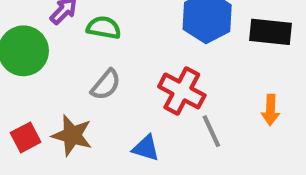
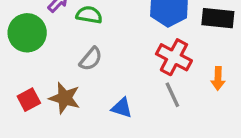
red cross: (182, 91) -> (174, 57), moved

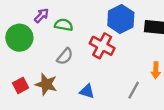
red cross: (174, 57) -> (102, 46), moved
gray line: (172, 95) -> (134, 90), moved, turned 54

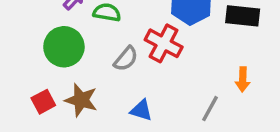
green circle: (19, 38) -> (64, 47), moved
gray semicircle: (65, 56) -> (126, 59), moved

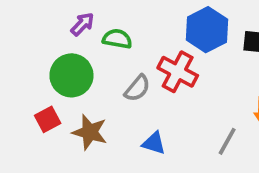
red square: (43, 102) -> (48, 119), moved

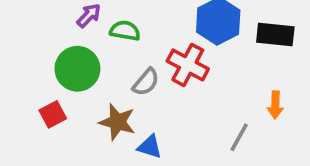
brown star: (90, 132) -> (117, 122), moved
blue triangle: (154, 143) -> (150, 147), moved

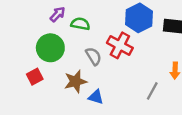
gray semicircle: (146, 82) -> (93, 56), turned -72
brown star: (117, 122) -> (76, 81), turned -30

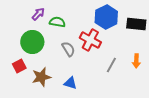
brown star: (76, 81) -> (41, 77), moved
gray line: (152, 91) -> (111, 65), moved

